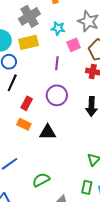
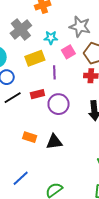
yellow rectangle: (29, 42) -> (35, 58), moved
black line: (12, 83) -> (13, 98), turned 42
red rectangle: (27, 103) -> (37, 94), moved, turned 56

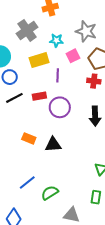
blue line: (21, 178) -> (27, 183), moved

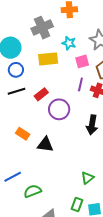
purple line: (58, 75) -> (80, 84), moved
red rectangle: (39, 96) -> (41, 94), turned -40

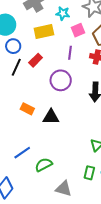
purple line: (80, 84) -> (70, 53), moved
black line: (16, 91) -> (16, 67), turned -42
red rectangle: (41, 94) -> (36, 60), moved

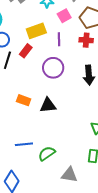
yellow rectangle: (44, 32) -> (36, 31), moved
blue line: (22, 153) -> (24, 144), turned 36

